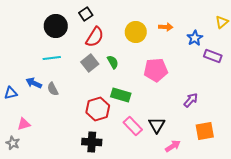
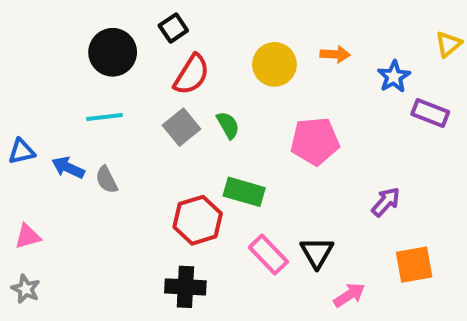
blue triangle: (11, 93) -> (22, 151), moved
pink triangle: (24, 124) -> (28, 236), moved

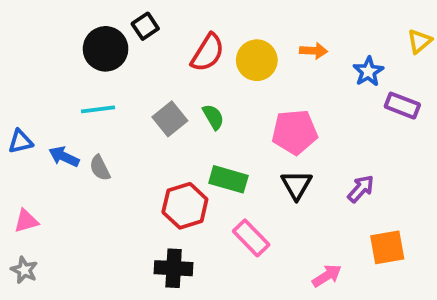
black square: (173, 28) -> (145, 26), moved
red semicircle: (192, 75) -> (208, 53), moved
black triangle: (317, 253) -> (296, 185), moved

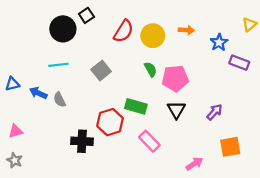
green semicircle: (213, 117) -> (150, 69), moved
black cross: (174, 268) -> (82, 141), moved

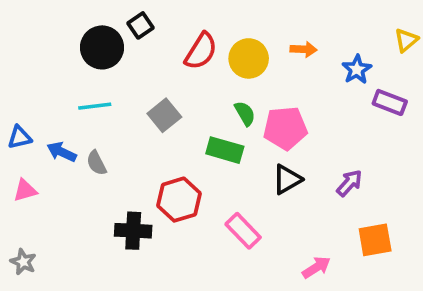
green rectangle: (136, 106) -> (225, 150), moved
black triangle: (176, 110) -> (287, 179), turned 30
pink triangle: (16, 131) -> (25, 190), moved

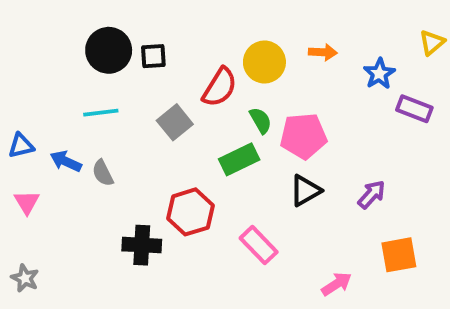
black square: (140, 25) -> (153, 56), moved, turned 30
red semicircle: (201, 51) -> (220, 87), moved
green rectangle: (225, 150) -> (239, 159), turned -42
pink triangle: (25, 190) -> (27, 202), turned -45

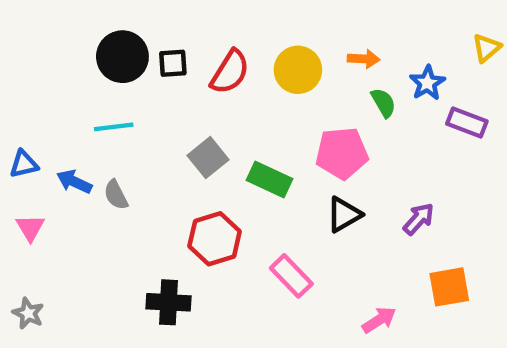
red semicircle: (220, 87) -> (230, 72), moved
green semicircle: (261, 120) -> (383, 103), moved
gray square: (175, 122) -> (208, 158), moved
green rectangle: (239, 159) -> (269, 179), turned 51
black cross: (142, 245) -> (169, 302), moved

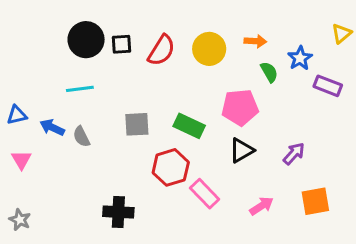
gray square: (208, 158) -> (137, 124), moved, turned 36
red hexagon: (215, 239) -> (171, 167), moved
pink arrow: (379, 320) -> (262, 206), moved

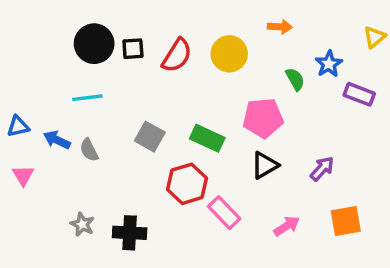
orange arrow: (255, 41) -> (280, 27), moved
gray square: (137, 124) -> (150, 137), turned 32
gray star: (20, 220) -> (82, 224), moved

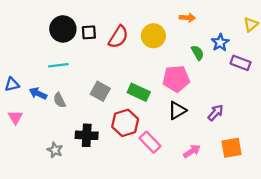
black cross: (130, 233) -> (87, 135), moved

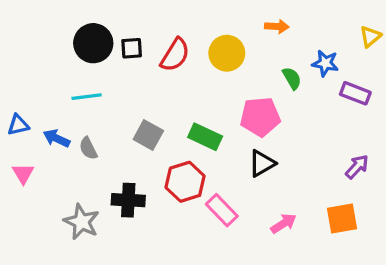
blue star: (220, 43) -> (325, 63), turned -30
purple arrow: (216, 113) -> (357, 167), moved
gray star: (55, 150) -> (82, 222), size x1.5

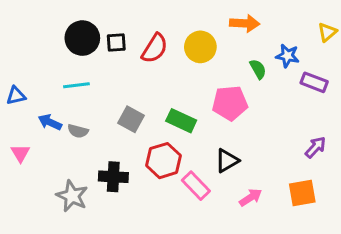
orange arrow: (277, 26) -> (245, 23), size x1.4
blue triangle: (18, 125) -> (16, 96), moved
gray semicircle: (88, 148) -> (78, 131), turned -48
black triangle: (262, 163) -> (227, 161), moved

